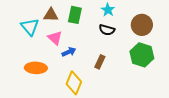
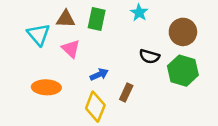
black semicircle: (107, 30) -> (149, 56), moved
blue arrow: (69, 52) -> (99, 74), moved
brown rectangle: (100, 62) -> (126, 92), moved

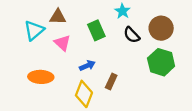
green rectangle: (97, 19) -> (96, 30), moved, turned -36
cyan triangle: (39, 34) -> (34, 30), turned 30
black semicircle: (149, 56) -> (132, 35), moved, turned 30

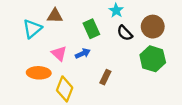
pink triangle: (62, 43) -> (59, 53), moved
blue arrow: (87, 66) -> (83, 53), moved
yellow diamond: (84, 94) -> (65, 89), moved

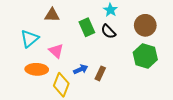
cyan triangle: (32, 29) -> (30, 39), moved
black semicircle: (125, 33) -> (108, 31), moved
blue arrow: (83, 53) -> (81, 69), moved

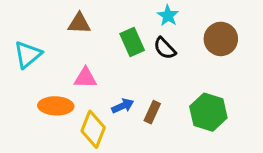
cyan triangle: (30, 39) -> (28, 55), moved
pink triangle: (56, 51) -> (85, 78), turned -42
green hexagon: (145, 56) -> (208, 112), moved

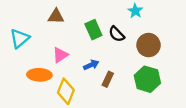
cyan star: (168, 16) -> (135, 11), moved
brown circle: (221, 39) -> (149, 45), moved
pink triangle: (85, 78) -> (60, 55), turned -35
blue arrow: (123, 106) -> (91, 65), moved

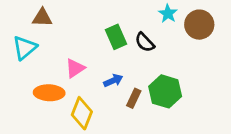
brown triangle: (56, 16) -> (42, 18), moved
brown circle: (149, 45) -> (199, 25), moved
green hexagon: (147, 79) -> (165, 91), moved

